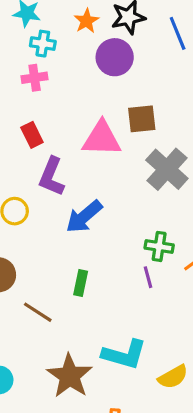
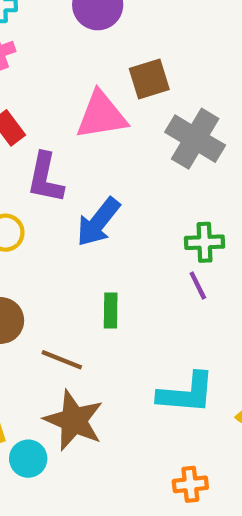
brown star: (70, 376) -> (74, 420), moved

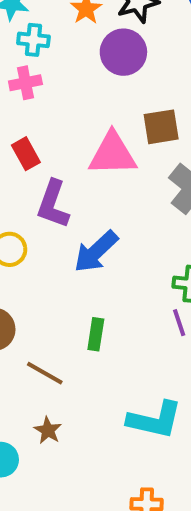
brown star: (74, 420) -> (48, 430), size x0.5

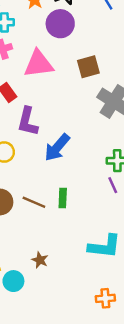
pink triangle: (113, 154) -> (39, 64), moved
brown line: (45, 373) -> (34, 202), moved

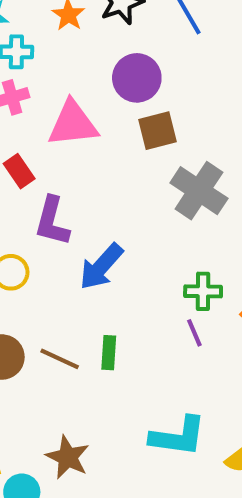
purple circle: (60, 24) -> (137, 78), moved
brown star: (40, 260) -> (68, 457), size x1.5

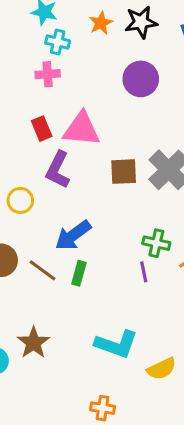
pink triangle: (73, 124) -> (82, 129), moved
brown square: (157, 131) -> (124, 172), moved
blue arrow: (101, 267) -> (73, 235), moved

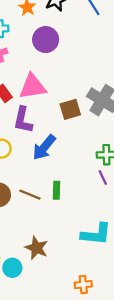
purple circle: (141, 79) -> (46, 40), moved
blue arrow: (73, 235) -> (44, 147), moved
orange cross: (103, 408) -> (83, 285), moved

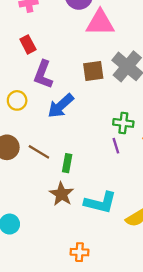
pink triangle: (33, 87) -> (100, 23), moved
green rectangle: (57, 190) -> (67, 163), moved
brown star: (37, 248) -> (62, 194), moved

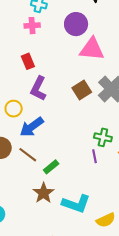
brown square: (93, 71) -> (82, 90), turned -30
blue arrow: (61, 106) -> (32, 127), moved
green rectangle: (67, 163) -> (51, 167), turned 35

